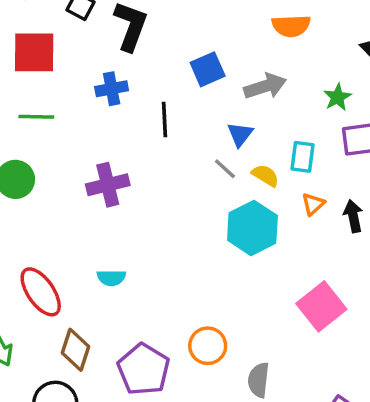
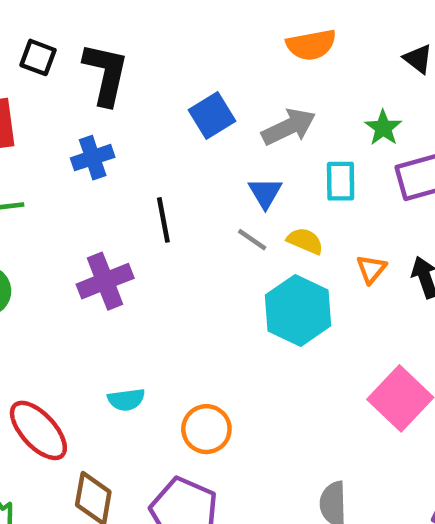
black line: (164, 120) -> (163, 220), moved
cyan rectangle: (302, 157) -> (341, 181), moved
orange circle: (208, 346) -> (206, 429), moved

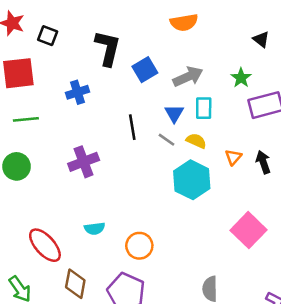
orange semicircle: (311, 45) -> (184, 22), moved
black L-shape: (106, 74) -> (108, 48), moved
cyan rectangle: (341, 181) -> (204, 108), moved
black line: (163, 220) -> (132, 127), moved

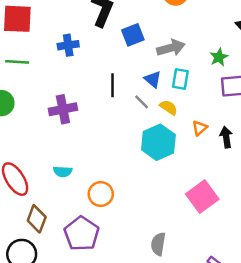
blue triangle: (174, 113) -> (153, 79), turned -30

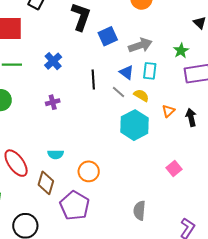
blue cross: (68, 45) -> (53, 61), moved, turned -30
purple cross: (63, 109) -> (53, 102), size x0.6
pink square: (202, 197) -> (174, 168), size x0.6
brown diamond: (37, 219) -> (46, 183), moved

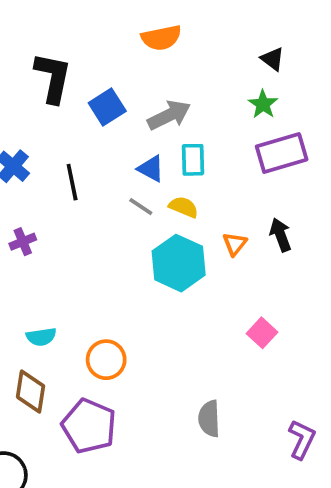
green star: (181, 51) -> (263, 104), moved
black line: (93, 80) -> (72, 182), moved
orange triangle: (168, 111) -> (235, 244), moved

